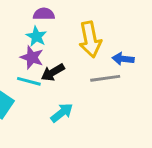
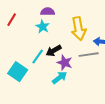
purple star: (32, 57) -> (65, 63), moved
cyan line: (29, 81) -> (38, 57), turned -70

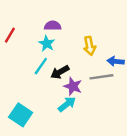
yellow arrow: (79, 29) -> (90, 46), size x0.7
cyan line: (38, 57) -> (41, 66), moved
cyan square: (18, 72) -> (21, 115), moved

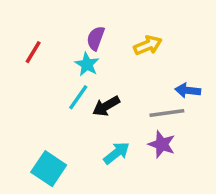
purple semicircle: (53, 26) -> (96, 38), turned -70
yellow arrow: (90, 46) -> (148, 45), moved, turned -102
purple star: (73, 86) -> (162, 144), moved

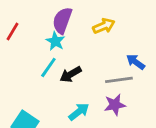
purple semicircle: (96, 38) -> (62, 20), size x1.4
blue arrow: (188, 90) -> (136, 62), turned 30
purple star: (162, 144) -> (115, 105), turned -30

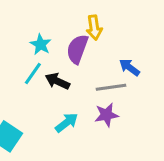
purple semicircle: (62, 20) -> (77, 49), moved
yellow arrow: (104, 26) -> (94, 28), turned 105
black arrow: (71, 74) -> (57, 81), turned 55

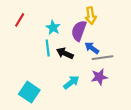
blue arrow: (129, 67) -> (92, 48), moved
cyan line: (33, 74) -> (48, 48), turned -42

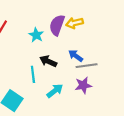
yellow arrow: (91, 16) -> (75, 23), turned 84
purple semicircle: (79, 31) -> (57, 25), moved
cyan line: (48, 48) -> (33, 74), moved

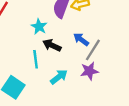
cyan star: (36, 35) -> (39, 27), moved
gray line: (87, 66) -> (93, 50), turned -50

